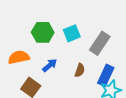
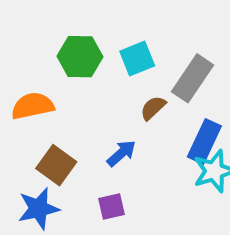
blue arrow: (50, 65) -> (121, 153), moved
brown semicircle: (80, 70) -> (153, 108), moved, turned -152

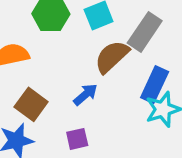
brown semicircle: (153, 108) -> (112, 57), size x1.6

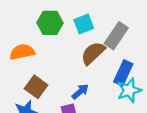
blue arrow: (85, 95) -> (80, 91), moved

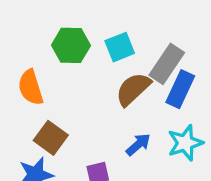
orange semicircle: (22, 52) -> (31, 87), turned -95
blue rectangle: (123, 73) -> (180, 89), moved
blue arrow: (80, 91) -> (138, 145), moved

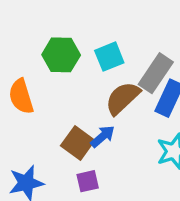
brown square: (51, 138) -> (78, 143), moved
blue arrow: (138, 145) -> (103, 136), moved

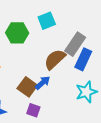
cyan square: (109, 57) -> (47, 21), moved
purple square: (88, 181) -> (33, 110), turned 32

